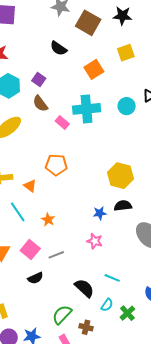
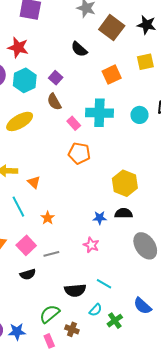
orange pentagon: (56, 165) -> (79, 153), moved
black semicircle: (84, 288) -> (75, 290), turned 125

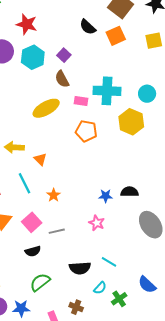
orange square: (112, 75) -> (116, 36), moved
yellow ellipse: (20, 121) -> (46, 108), moved
pink rectangle: (74, 123) -> (81, 101), turned -40
yellow hexagon: (125, 183) -> (131, 122), moved
green semicircle: (50, 314) -> (40, 282), moved

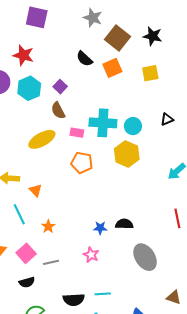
cyan circle: (147, 94) -> (133, 126), moved
cyan line: (109, 262) -> (103, 294), turned -35

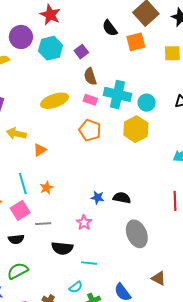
brown semicircle: (58, 111) -> (90, 76), moved
orange triangle: (35, 190) -> (40, 150), turned 32
cyan line: (19, 214) -> (23, 183), moved
black semicircle: (74, 300) -> (62, 248), moved

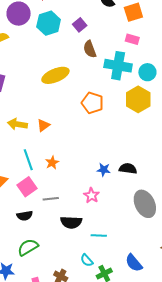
pink rectangle: (90, 100) -> (132, 39), moved
yellow arrow: (16, 134) -> (17, 124), moved
cyan semicircle: (76, 287) -> (87, 260), turned 88

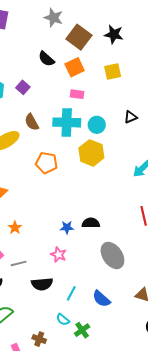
brown semicircle: (90, 49) -> (32, 122), moved
cyan line: (99, 236) -> (71, 293), turned -56
blue semicircle: (134, 263) -> (101, 299), moved

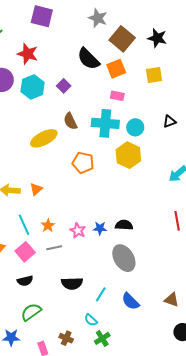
black semicircle: (46, 59) -> (88, 59), size x1.4
pink star: (58, 255) -> (78, 231), moved
gray ellipse: (112, 255) -> (124, 258), moved
gray line: (19, 263) -> (54, 248), moved
green cross: (82, 330) -> (102, 338), moved

